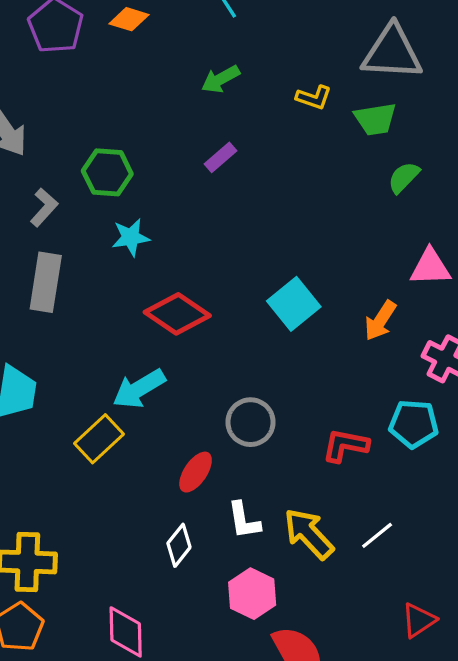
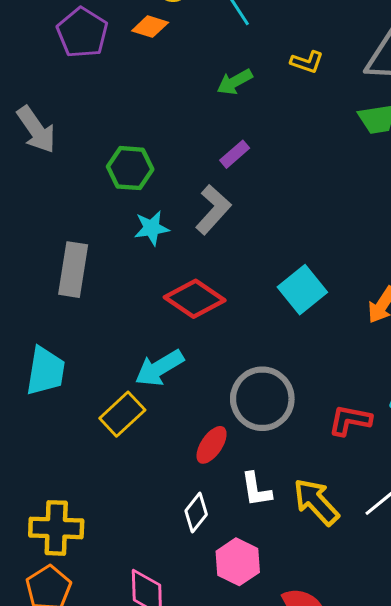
yellow L-shape: (314, 97) -> (307, 62), moved
gray L-shape: (44, 207) -> (213, 210), moved, size x1.4
gray circle: (250, 422) -> (262, 399), size x1.4
pink hexagon: (252, 594) -> (238, 562), moved

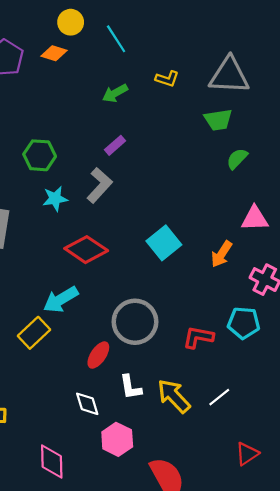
white diamond: (196, 513) -> (87, 404), turned -56

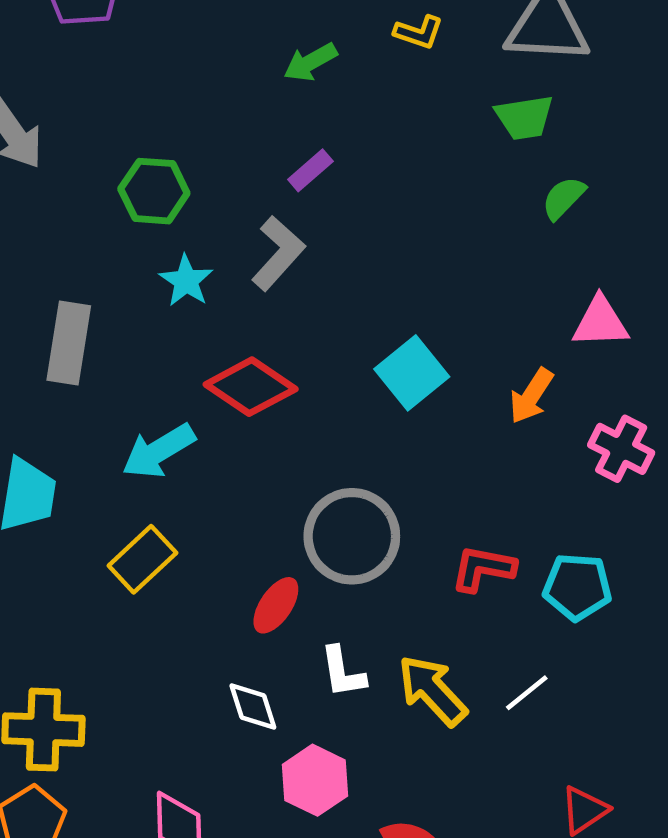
cyan star: (55, 199) -> (186, 281), turned -30
cyan arrow: (61, 300) -> (159, 451), moved
cyan pentagon: (244, 323) -> (577, 587), moved

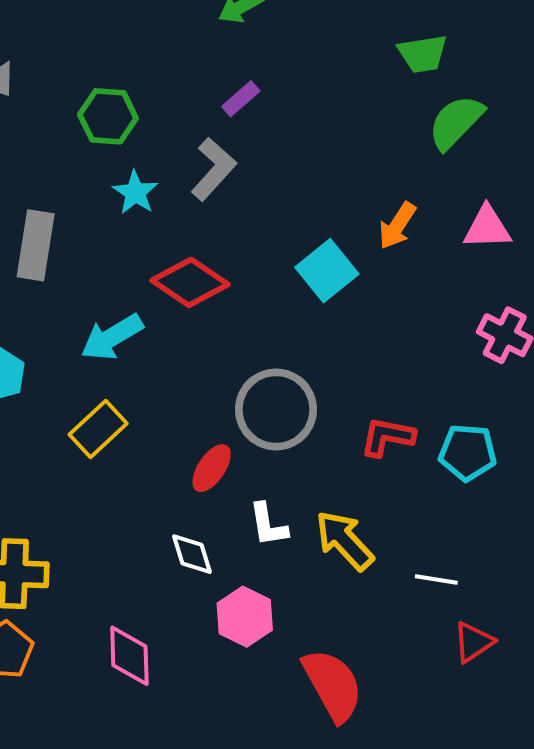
green semicircle: (564, 198) -> (456, 122), size x1.5
orange arrow: (531, 396) -> (397, 226), moved
white line: (527, 693) -> (436, 580), moved, turned 48

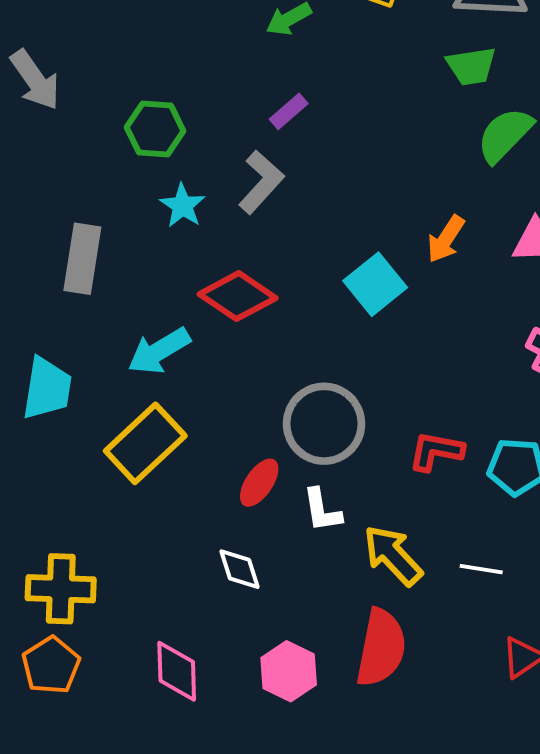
yellow rectangle: (98, 429) -> (145, 443), size x1.4
white L-shape: (268, 525) -> (322, 510), moved
white line: (436, 580) -> (481, 569), moved
pink hexagon: (245, 617) -> (289, 671), moved
red semicircle: (333, 685) -> (381, 648), moved, turned 40

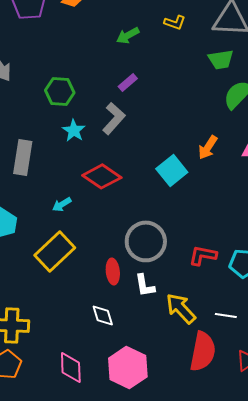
cyan arrow: (159, 351) -> (62, 204), size x0.6
red ellipse: (259, 483) -> (113, 271), turned -40
red semicircle: (381, 648) -> (203, 351), moved
pink hexagon: (289, 671) -> (128, 367), size x1.4

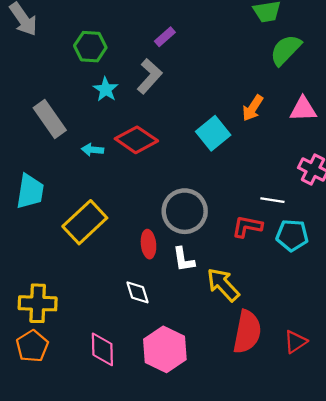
gray rectangle: (23, 157) -> (50, 119), turned -44
cyan arrow: (62, 204) -> (93, 150), moved, turned 36
white line: (226, 315) -> (272, 200), moved

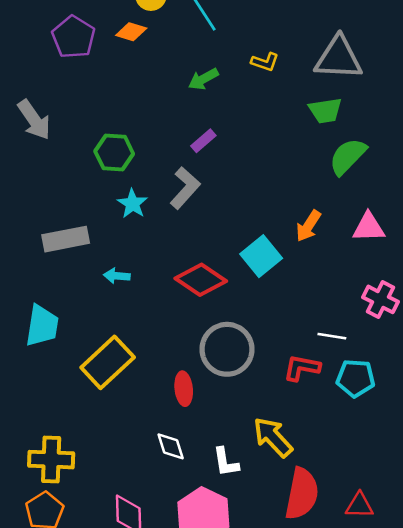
gray rectangle: (50, 119) -> (66, 239), turned -66
red diamond: (136, 140) -> (201, 280), moved
white L-shape: (184, 259) -> (226, 462), moved
red triangle: (295, 342) -> (359, 505), turned 35

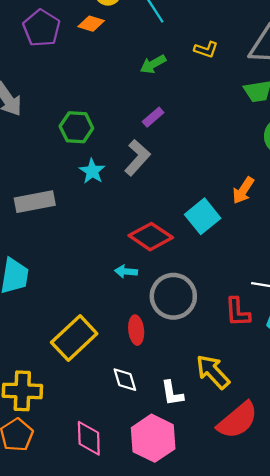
cyan arrow: (117, 276) -> (126, 271), moved
yellow rectangle: (108, 362) -> (74, 338), moved
red L-shape: (302, 368) -> (238, 312), turned -104
red semicircle: (302, 494) -> (238, 420), turned 39

